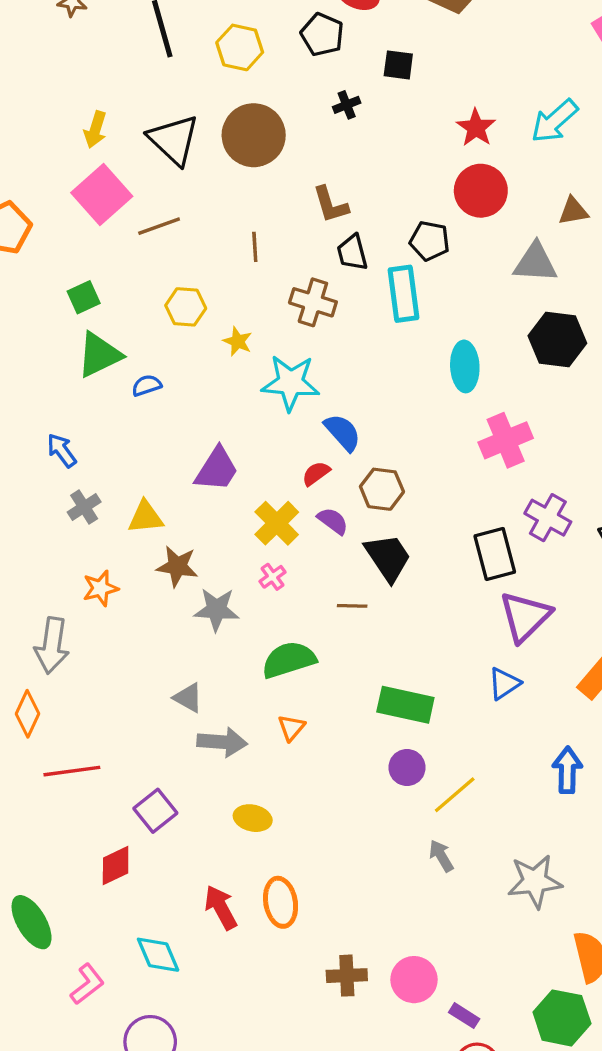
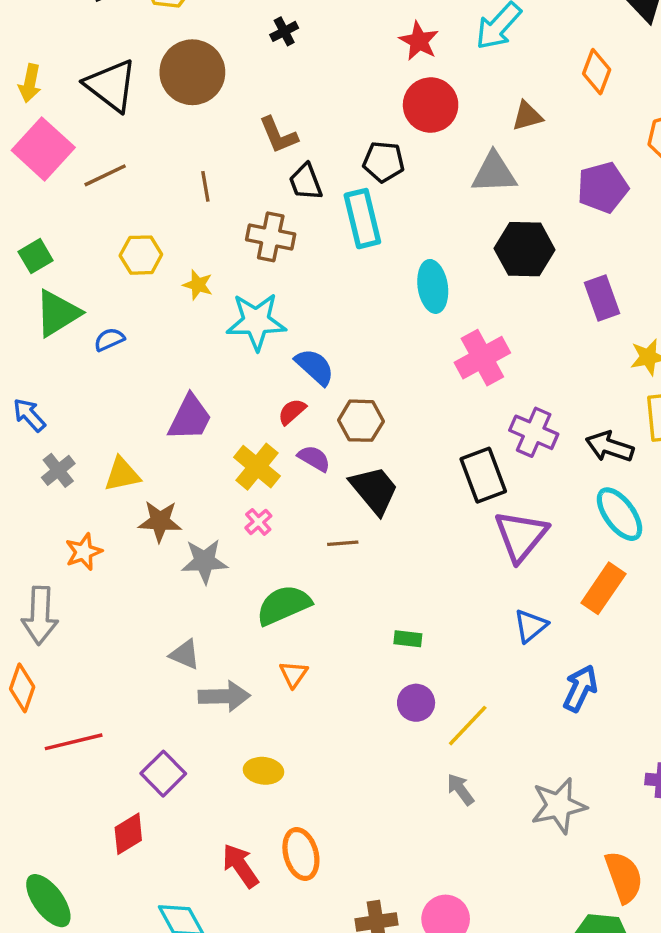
blue triangle: (504, 684) -> (531, 626), moved
green rectangle: (405, 705) -> (408, 639), size x0.5
blue arrow: (567, 770) -> (580, 688), turned 30

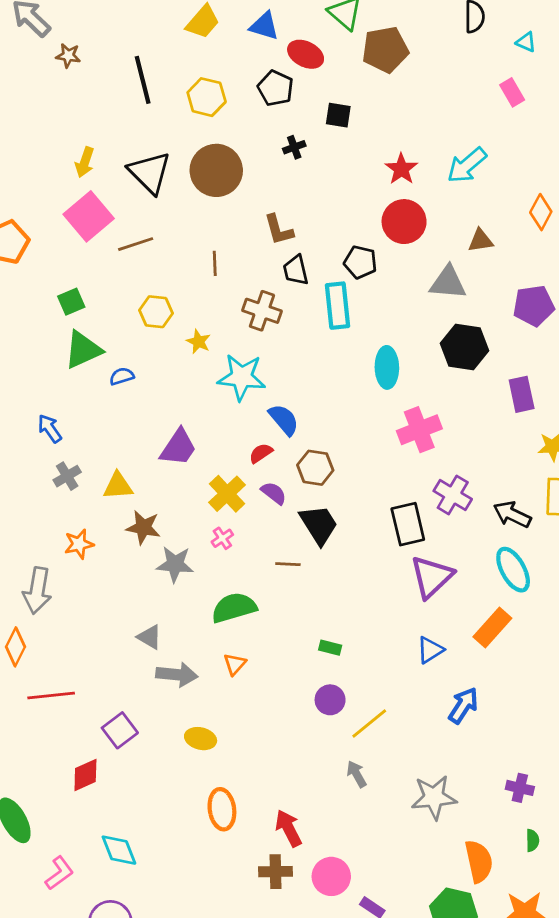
red arrow: (240, 866) -> (288, 828), moved

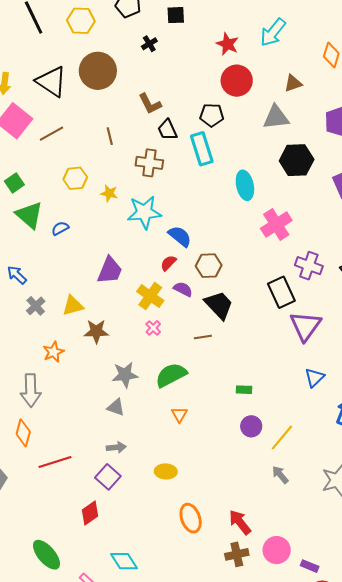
green triangle: (83, 350) -> (29, 215), turned -44
gray star: (175, 564) -> (125, 375), moved
gray arrow: (177, 675) -> (116, 447), moved, size x0.7

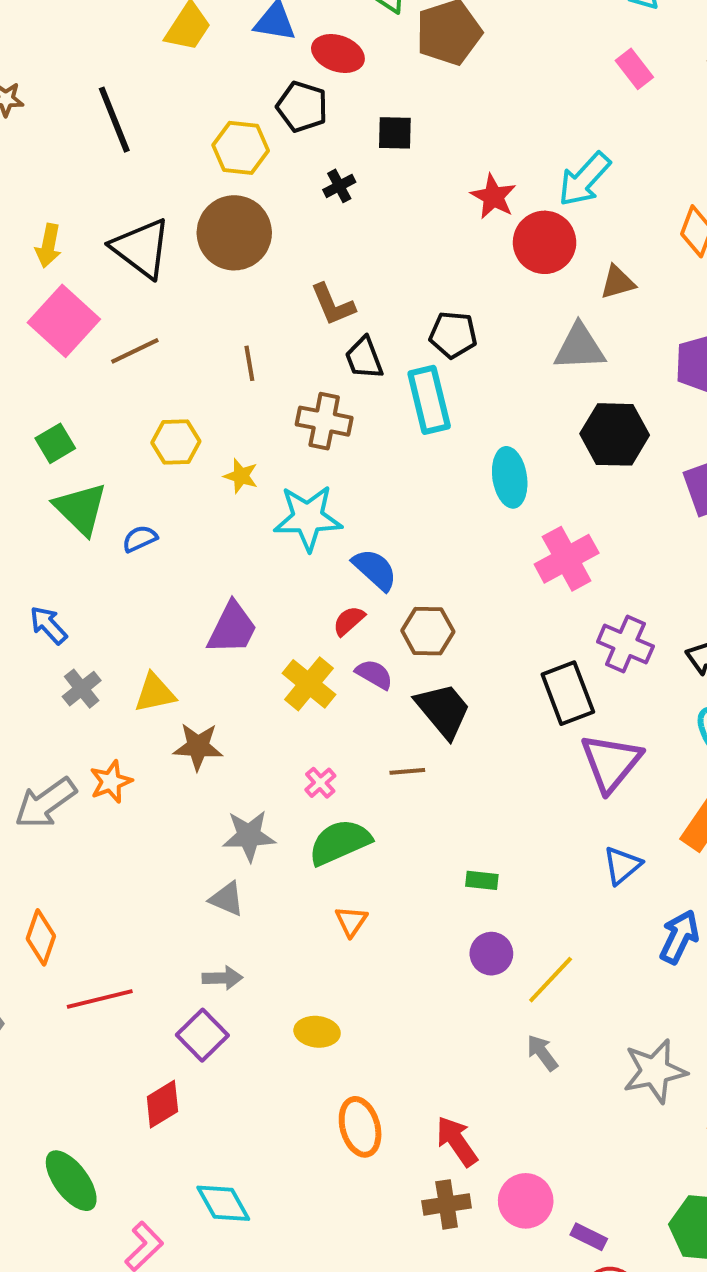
yellow hexagon: (81, 21) -> (241, 148), moved
red circle: (237, 81) -> (545, 242), moved
pink cross: (153, 328) -> (320, 783), moved
gray arrow: (31, 390) -> (45, 803), moved, turned 52

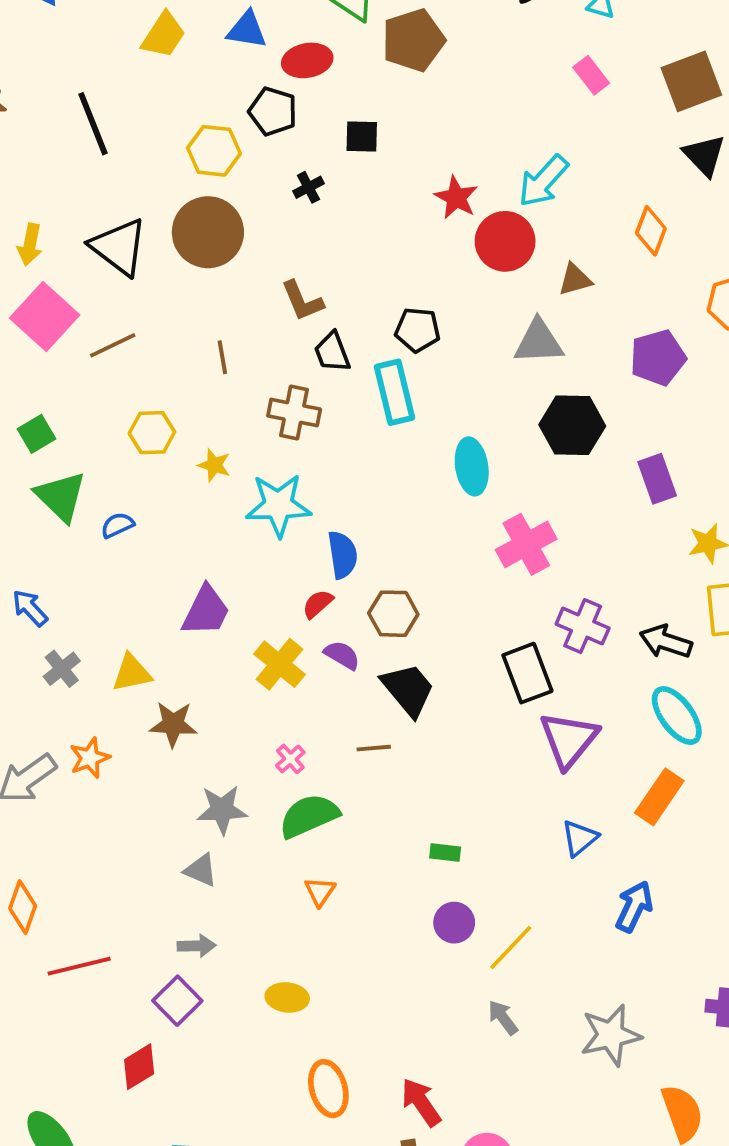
red ellipse: (338, 53) -> (307, 60), turned -30
blue semicircle: (375, 570) -> (343, 555), turned 39

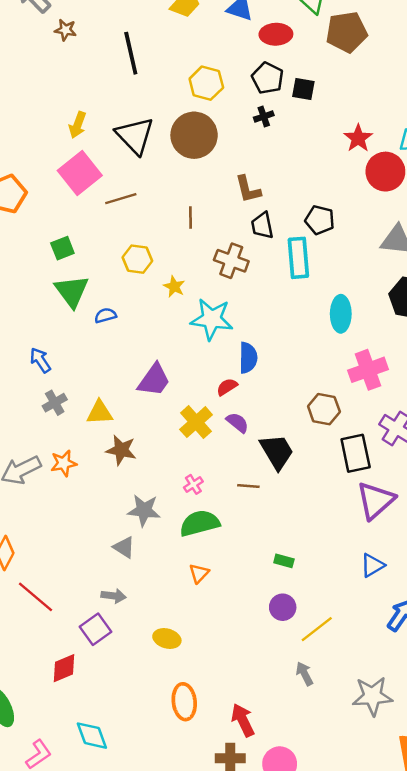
black pentagon: (273, 111) -> (267, 78), moved
brown hexagon: (393, 614) -> (324, 409), moved
red line: (79, 966) -> (35, 597), turned 45

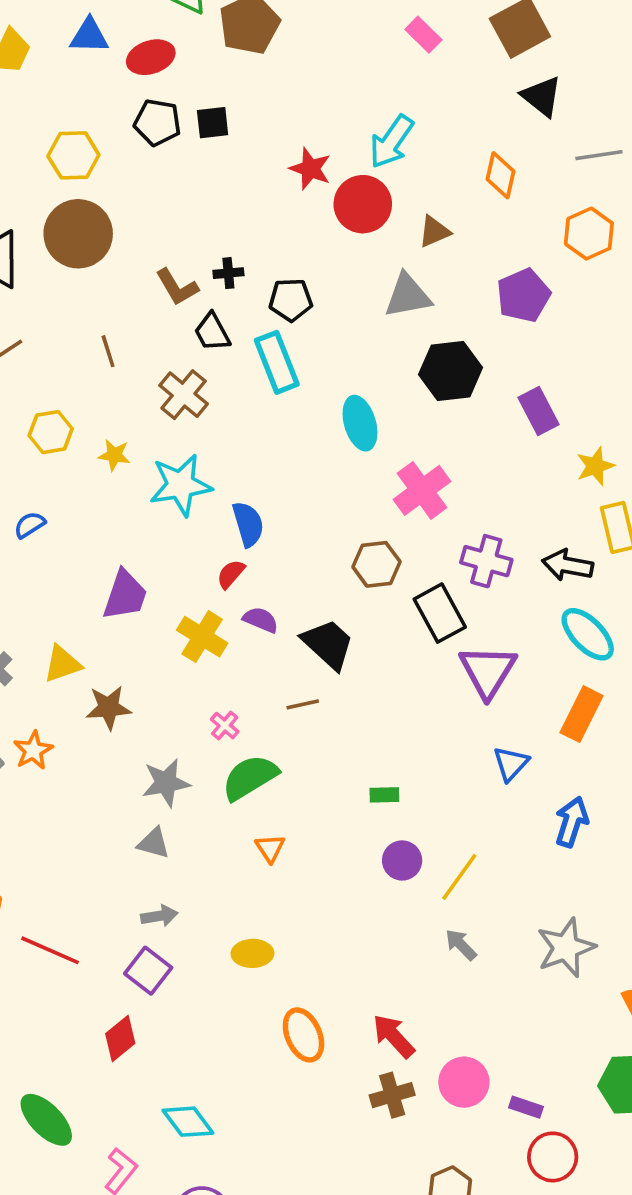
black cross: (264, 116) -> (228, 273), moved, turned 30
brown cross: (231, 261) -> (184, 395), turned 36

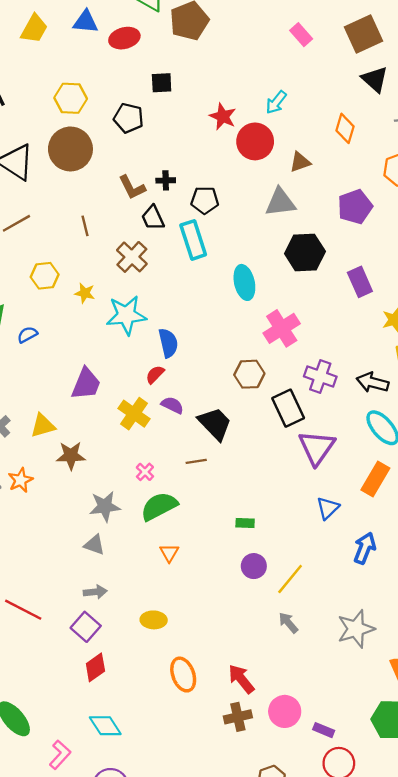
black pentagon: (157, 122) -> (129, 118), moved
cyan arrow: (391, 142) -> (276, 102), size x0.7
red diamond: (120, 1039) -> (95, 667), moved

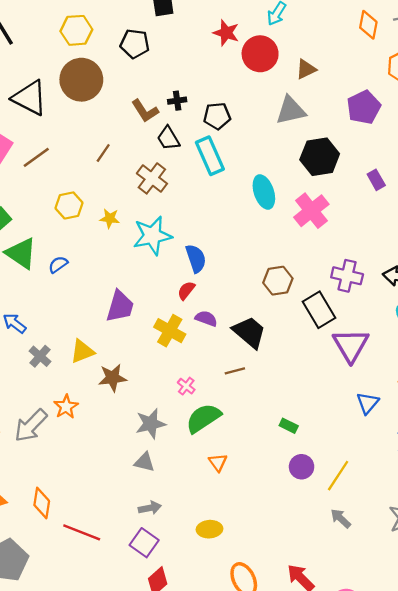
orange diamond: (345, 128) -> (368, 25), moved
brown line: (85, 226) -> (103, 153), turned 54
purple rectangle: (360, 282) -> (376, 180), size x0.7
pink cross: (282, 328) -> (311, 211), moved
green rectangle: (245, 523) -> (289, 426), turned 30

